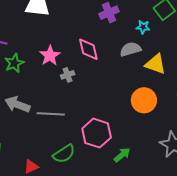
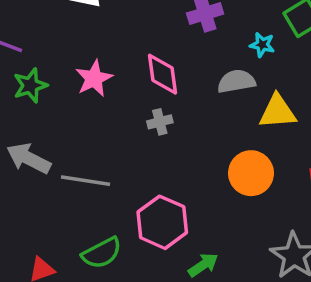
yellow triangle: (156, 64) -> (278, 112), turned -30
gray cross: (68, 75) -> (160, 122), moved

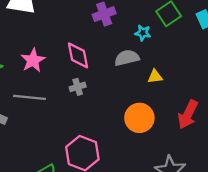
yellow triangle: (278, 112) -> (155, 76), size x0.6
gray line: (85, 181) -> (30, 97), moved

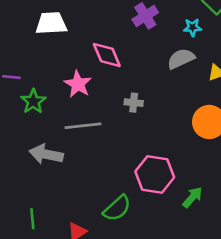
pink diamond: (78, 55) -> (107, 55), moved
gray cross: (78, 87) -> (134, 103), turned 35

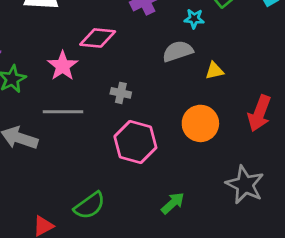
pink diamond: (107, 55) -> (98, 38), turned -68
pink hexagon: (155, 174) -> (135, 142), moved

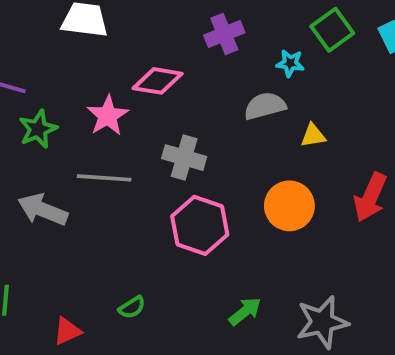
gray cross: (121, 93) -> (184, 158), size x1.5
gray star: (245, 185) -> (322, 322), moved, turned 30
green semicircle: (90, 206) -> (132, 307), size x0.6

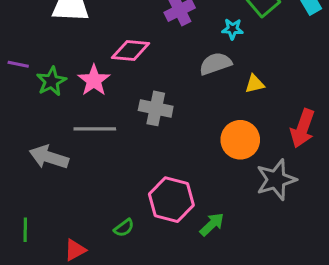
green star: (38, 129) -> (51, 81), moved
pink hexagon: (200, 225) -> (171, 200), moved
gray star: (322, 322) -> (276, 180), moved

